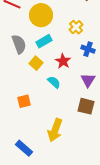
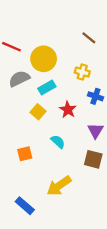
yellow cross: (76, 27) -> (82, 72), turned -32
gray semicircle: (19, 44) -> (19, 79), moved, turned -96
cyan semicircle: (54, 82) -> (58, 142), moved
yellow arrow: (55, 130) -> (59, 186), turned 35

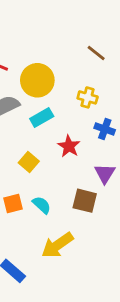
yellow square: (38, 112) -> (29, 162), moved
cyan semicircle: (58, 142) -> (42, 205), moved
brown square: (93, 159) -> (85, 201), moved

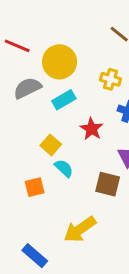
cyan semicircle: (42, 205) -> (64, 168), moved

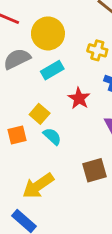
brown square: (108, 184) -> (95, 170), moved, turned -30
orange square: (35, 187) -> (17, 135), moved
yellow arrow: (80, 229) -> (38, 186), moved

